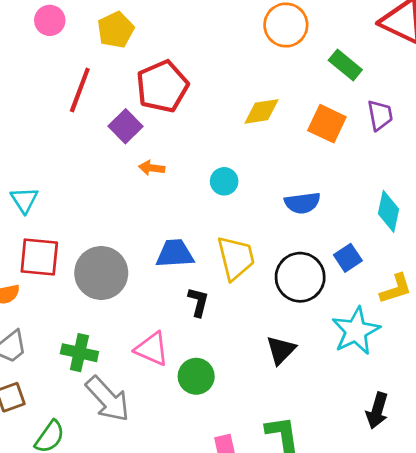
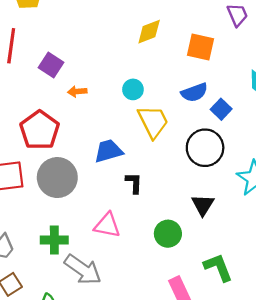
red pentagon: (162, 86) -> (40, 130), moved
orange square: (327, 124) -> (200, 47), moved
yellow trapezoid: (236, 258) -> (153, 122), moved
blue square: (348, 258) -> (221, 109), moved
green circle: (196, 376) -> (168, 234), moved

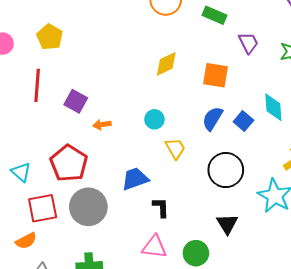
blue semicircle: (194, 92) -> (213, 119), turned 145
blue square: (221, 109) -> (243, 121), moved
yellow trapezoid: (153, 122) -> (175, 148), size x0.7
pink triangle: (107, 225) -> (154, 247), moved

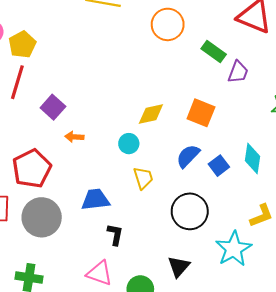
yellow pentagon: (50, 37) -> (22, 44), moved
purple trapezoid: (248, 43) -> (238, 72), moved, turned 35
yellow diamond: (166, 64) -> (151, 114), moved

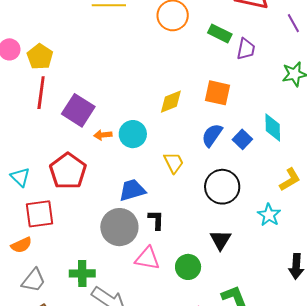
purple square: (53, 107) -> (78, 110), size x1.4
cyan circle: (129, 144) -> (133, 134), moved, size x1.4
gray circle: (42, 217) -> (119, 227), moved
cyan star: (234, 249) -> (269, 215), size x0.7

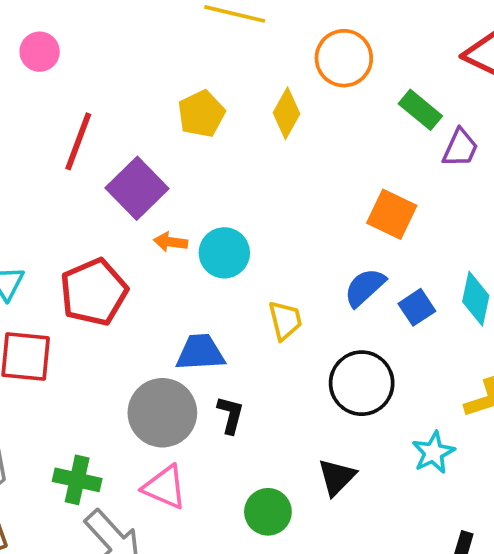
yellow pentagon: (40, 57) -> (201, 114), moved
yellow diamond: (171, 102) -> (287, 113), moved, turned -52
pink triangle: (147, 258) -> (165, 487), moved

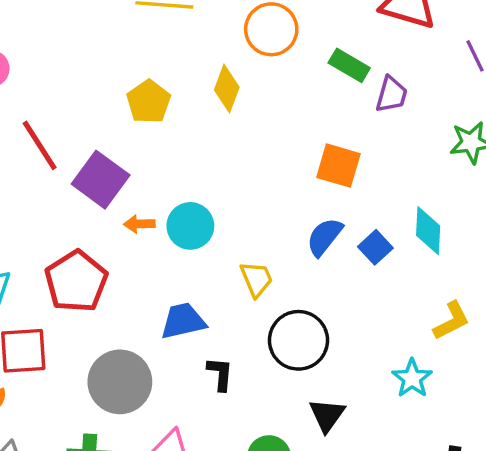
red line: (78, 141) -> (40, 145), turned -44
black circle: (362, 383) -> (298, 340), moved
gray circle: (162, 413) -> (120, 382), moved

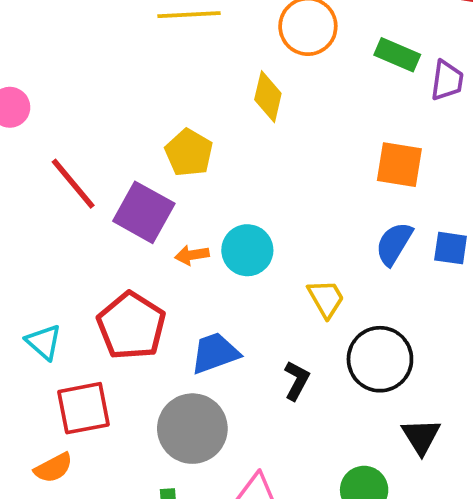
yellow pentagon: (149, 102) -> (189, 153), moved
blue square: (375, 247) -> (451, 248), turned -32
blue trapezoid: (183, 321) -> (215, 353), moved
black L-shape: (220, 374) -> (297, 380), moved, turned 30

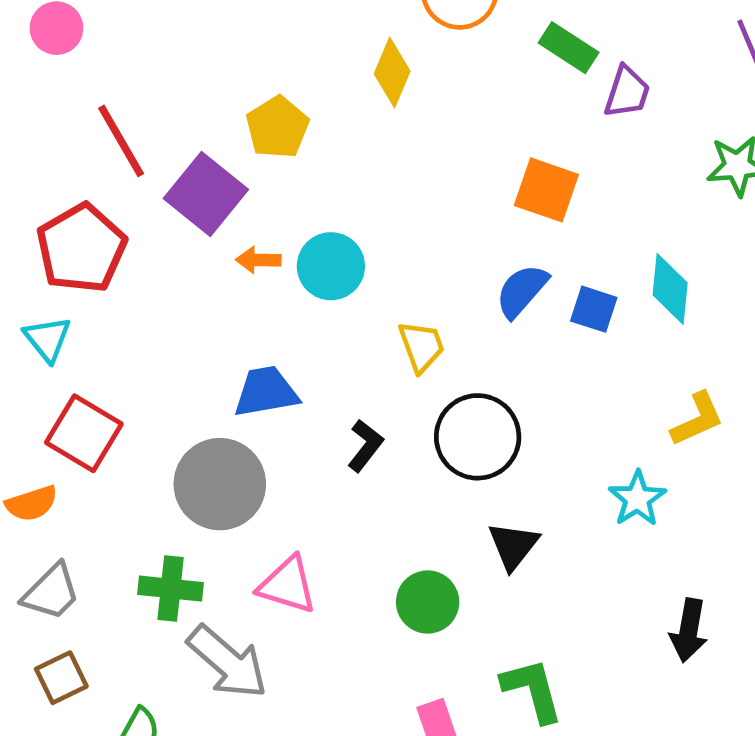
red pentagon: (131, 326) -> (81, 248), moved
red square: (84, 408) -> (84, 433), turned 32

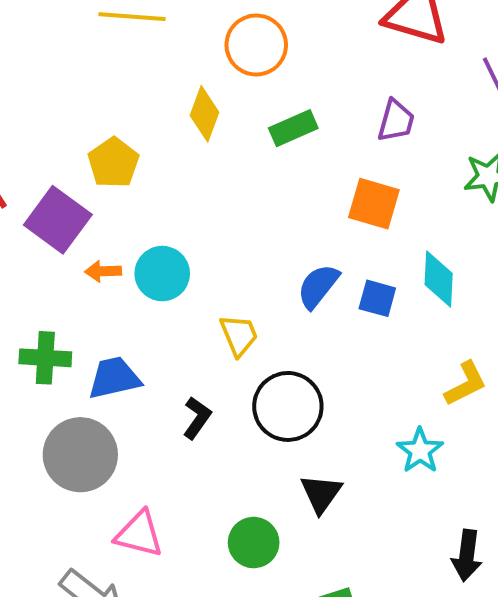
green rectangle: (569, 48) -> (293, 128), moved, turned -54
orange square: (546, 190) -> (374, 204), moved
green cross: (171, 589) -> (45, 358), moved

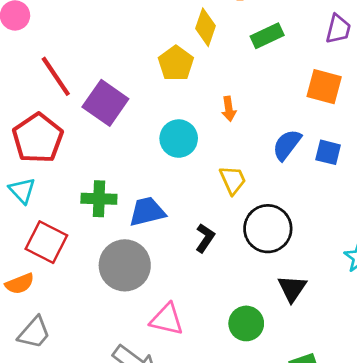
yellow pentagon: (113, 163) -> (176, 63), moved
orange arrow: (103, 271) -> (229, 109), moved, turned -95

